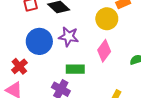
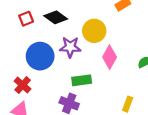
yellow circle: (107, 19) -> (94, 31), moved

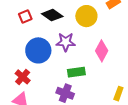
yellow circle: (94, 31) -> (86, 16), moved

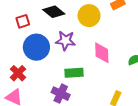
red square: (25, 16) -> (23, 21), moved
pink diamond: (102, 51) -> (102, 53), turned -35

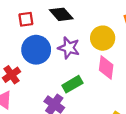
yellow circle: (89, 16) -> (103, 38), moved
green rectangle: (74, 73) -> (72, 84), turned -36

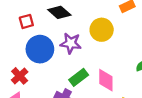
pink diamond: (106, 67) -> (106, 80), moved

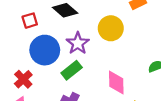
purple star: (71, 43) -> (78, 43), turned 30
green rectangle: (79, 77) -> (72, 70), moved

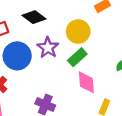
green rectangle: (72, 70) -> (77, 57), moved

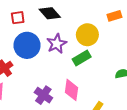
pink diamond: (86, 82) -> (71, 90), moved

